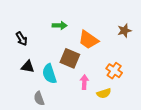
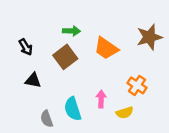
brown star: (124, 31) -> (149, 37), size x1.5
brown square: (70, 58) -> (65, 57), moved, turned 30
cyan semicircle: (49, 74) -> (73, 109), moved

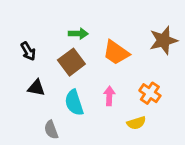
pink arrow: (101, 99) -> (109, 96), moved
cyan semicircle: (73, 109) -> (74, 103), moved

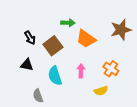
green arrow: (78, 34) -> (68, 23), moved
black arrow: (28, 51) -> (30, 38), moved

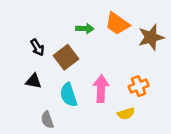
orange trapezoid: (86, 39) -> (117, 24), moved
orange cross: (111, 69) -> (139, 86), turned 35
pink arrow: (81, 71) -> (101, 89), size x1.5

